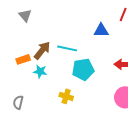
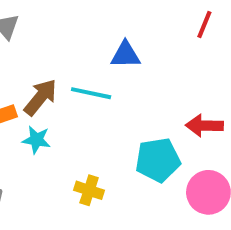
blue triangle: (101, 30) -> (125, 55), moved
cyan pentagon: (83, 69) -> (158, 160), moved

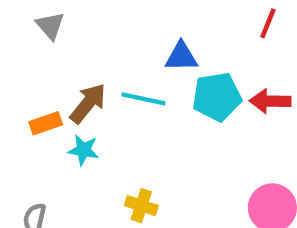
red arrow: (204, 126) -> (270, 101), moved
cyan pentagon: (158, 160) -> (217, 97), moved

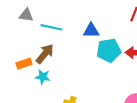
gray triangle: (50, 26) -> (26, 15), turned -40
cyan line: (143, 99) -> (51, 27), moved

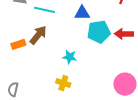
cyan star: (43, 77) -> (70, 57), moved

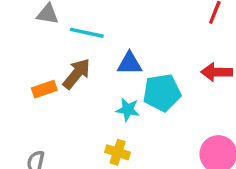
blue triangle: (82, 13) -> (130, 64), moved
cyan pentagon: (99, 32) -> (162, 93), moved

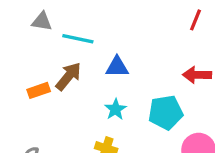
cyan pentagon: (162, 93) -> (166, 112), moved
cyan star: (128, 110) -> (115, 109), turned 30

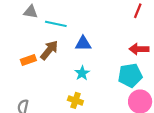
cyan pentagon: (166, 112) -> (130, 75), moved

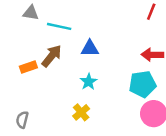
yellow cross: (75, 100) -> (81, 112), turned 32

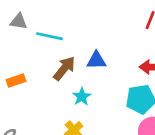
blue triangle: (90, 49) -> (96, 60), moved
brown arrow: (52, 56) -> (64, 68), moved

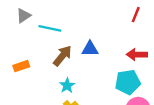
gray triangle: (19, 21) -> (24, 16), turned -42
cyan star: (82, 97) -> (67, 86), moved

